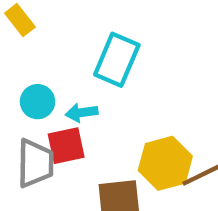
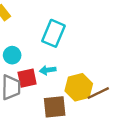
cyan arrow: (82, 113) -> (48, 70), moved

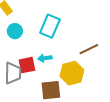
cyan circle: (12, 55) -> (15, 31), moved
brown line: (98, 93) -> (89, 49), moved

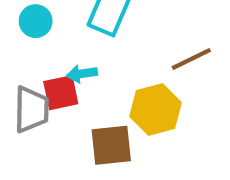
cyan arrow: (45, 58) -> (82, 74), moved

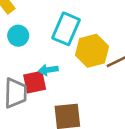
yellow hexagon: (156, 109) -> (92, 51), moved

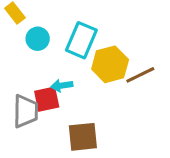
cyan circle: (18, 36) -> (38, 39), moved

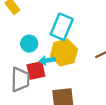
cyan circle: (38, 39) -> (29, 44), moved
yellow hexagon: (110, 64) -> (64, 53), moved

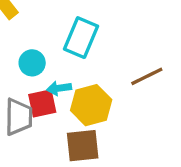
yellow hexagon: (64, 53) -> (91, 105), moved

